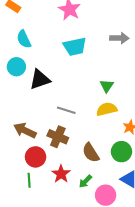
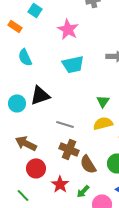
cyan circle: (16, 67) -> (17, 103), moved
brown cross: (58, 137) -> (69, 149), moved
green line: (29, 180) -> (23, 195), moved, turned -40

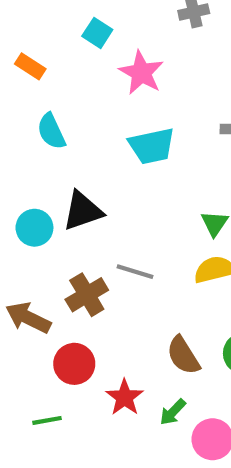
cyan square: (35, 10) -> (97, 33), moved
brown arrow: (26, 143) -> (28, 318), moved
brown cross: (69, 149) -> (87, 295), moved, turned 36
green line: (23, 195) -> (47, 420), turned -56

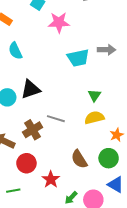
pink star: (141, 73) -> (59, 22), turned -30
cyan trapezoid: (152, 146) -> (78, 58), moved
green arrow: (173, 412) -> (71, 198), moved

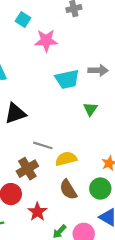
green triangle: (94, 95) -> (90, 109), moved
yellow semicircle: (94, 118) -> (66, 159), moved
brown cross: (33, 130) -> (27, 169), moved

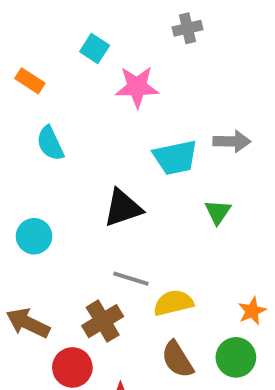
black triangle: (15, 113) -> (123, 208), moved

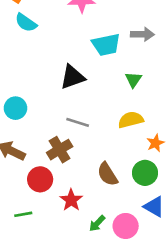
cyan semicircle: (50, 143) -> (26, 23), moved, turned -30
cyan circle: (34, 236) -> (15, 108), moved
yellow semicircle: (173, 303) -> (131, 120), moved

